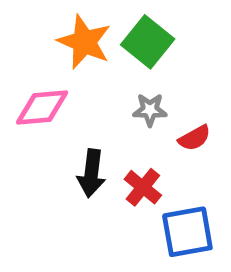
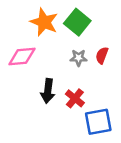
red semicircle: (194, 138) -> (102, 55), moved, turned 140

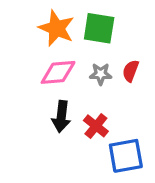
green square: (77, 22) -> (99, 28), turned -30
pink diamond: (22, 57) -> (58, 72), moved

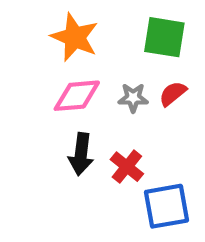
green square: (99, 28) -> (164, 37), moved
red semicircle: (131, 71) -> (173, 94), turned 30

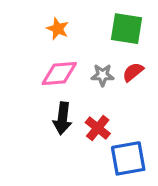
orange star: (75, 37) -> (58, 29), size x0.6

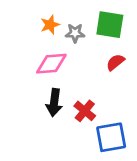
orange star: (58, 29) -> (50, 25), turned 30
gray star: (103, 75) -> (75, 33), moved

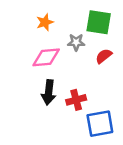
gray star: (75, 33) -> (76, 42), moved
red cross: (85, 111) -> (76, 100), turned 36

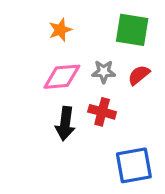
gray star: (76, 42) -> (104, 72), moved
red cross: (76, 100) -> (102, 112), moved, turned 30

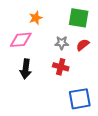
pink diamond: (62, 77) -> (21, 40), moved
black arrow: (65, 124) -> (26, 69), moved

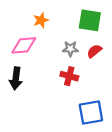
black arrow: (26, 69) -> (16, 78), moved

